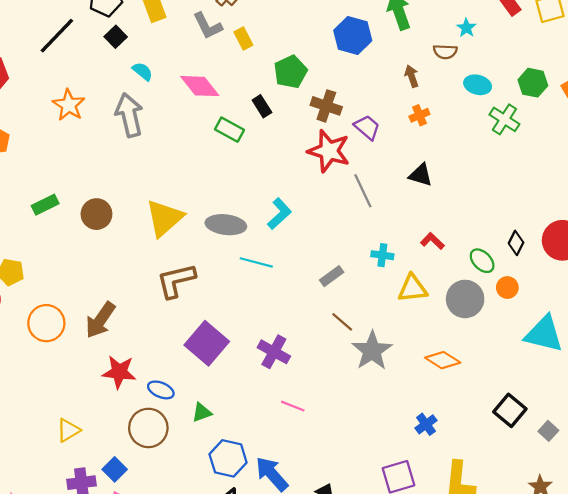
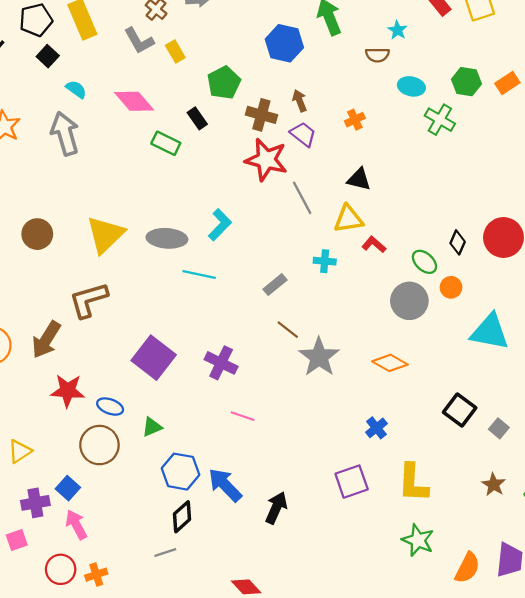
brown arrow: (412, 76) -> (300, 101), moved
brown L-shape: (176, 281) -> (88, 300), moved
yellow triangle: (413, 288) -> (348, 219), moved

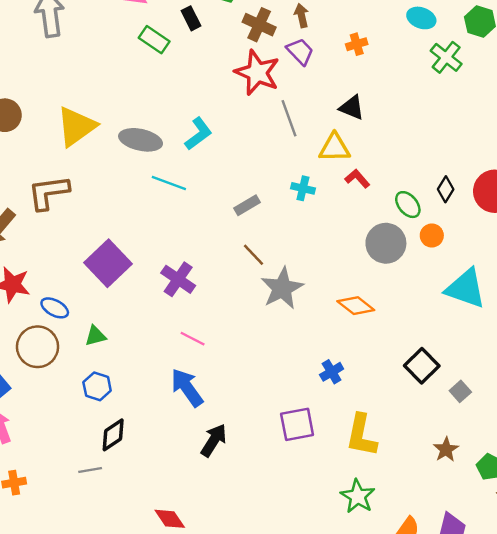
blue hexagon: (181, 472) -> (97, 386), moved, size x0.7
blue arrow: (225, 485) -> (187, 388), moved

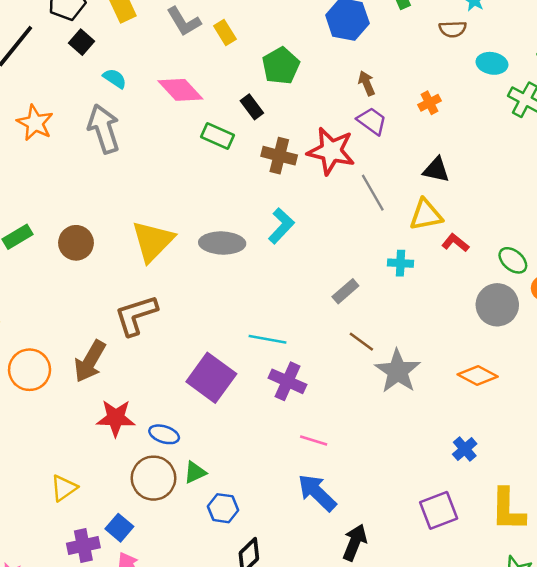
brown cross: (259, 25) -> (279, 156), moved
cyan line: (169, 183) -> (268, 339), moved
green triangle: (96, 336) -> (195, 472), moved

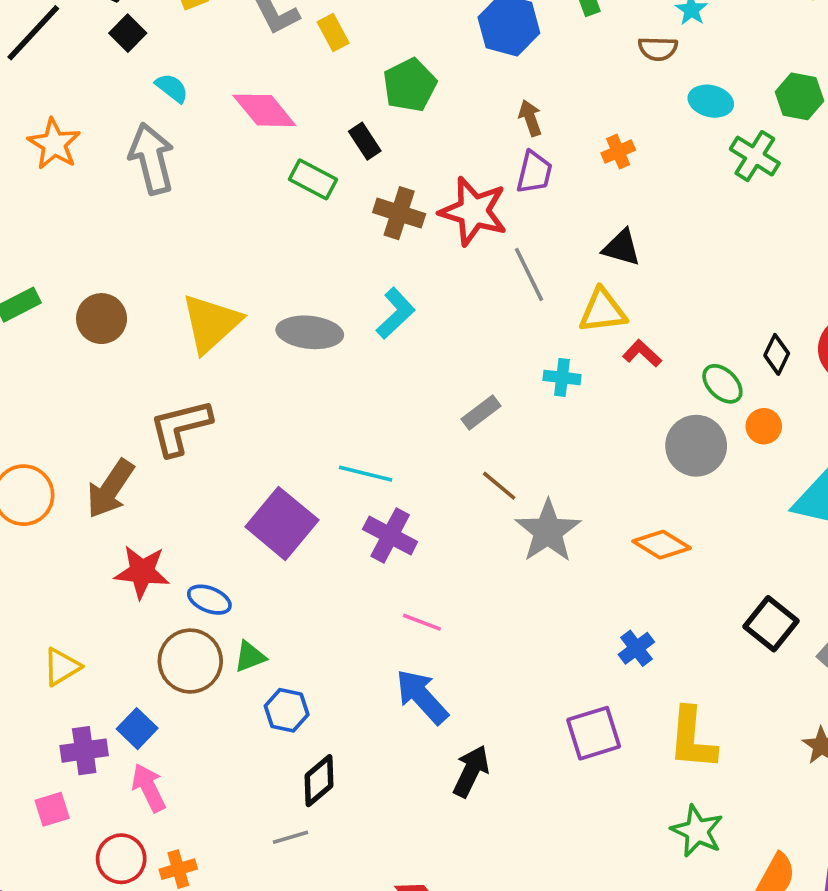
purple trapezoid: (372, 121) -> (534, 172), turned 64

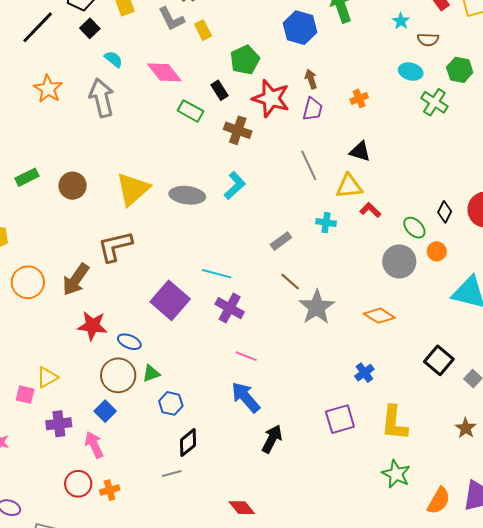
brown semicircle: (658, 49) -> (428, 40), moved
red star: (474, 211) -> (271, 98), moved
blue square: (137, 729) -> (105, 411), moved
pink square: (52, 809) -> (25, 395), moved, turned 30

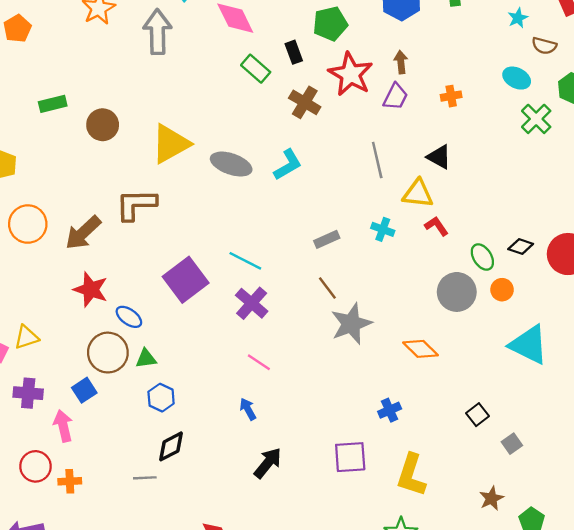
black diamond: (445, 212) -> (521, 247), turned 70
black square: (439, 360) -> (478, 415), size x0.7
blue arrow: (246, 397) -> (248, 409), size x0.6

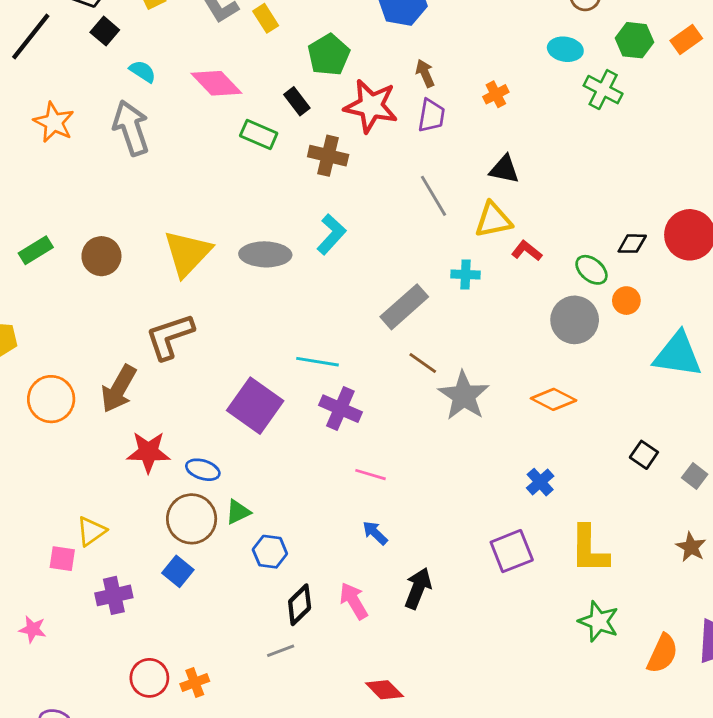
gray rectangle: (327, 239) -> (404, 307), size x1.6
pink arrow: (63, 426) -> (354, 601), moved

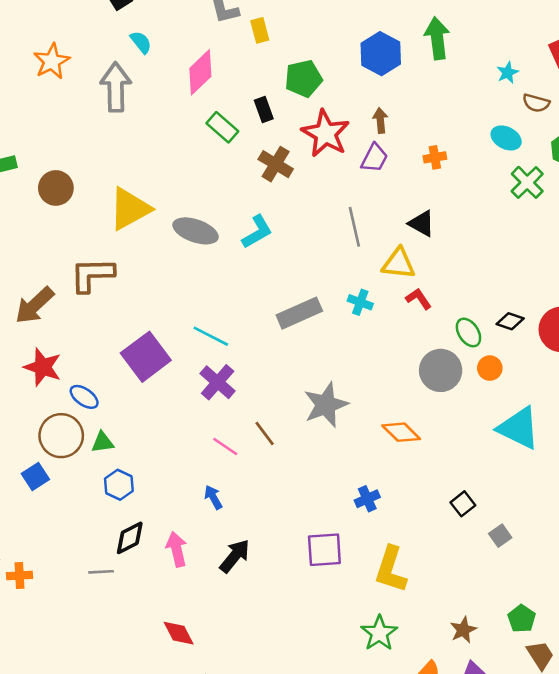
pink diamond: (216, 83) -> (200, 72), turned 72
brown line: (423, 363) -> (265, 434), moved
brown star: (691, 547) -> (463, 630), moved

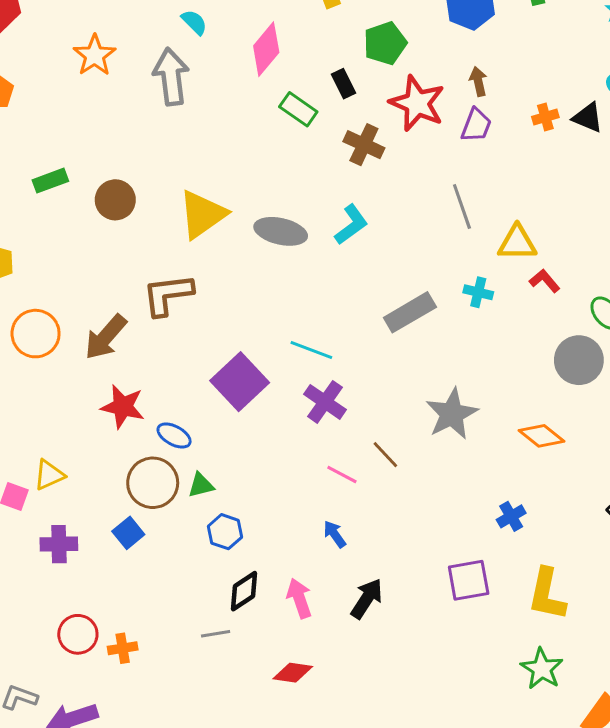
black triangle: (422, 223) -> (588, 118), moved
red diamond: (179, 633) -> (293, 673), moved, turned -48

